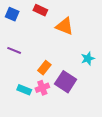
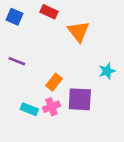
orange triangle: (65, 26) -> (79, 32), turned 30
purple square: (66, 82) -> (80, 99), turned -30

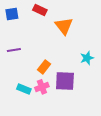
blue square: (14, 17) -> (12, 14), turned -32
purple line: (17, 61) -> (14, 50), turned -32

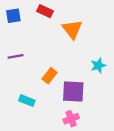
pink cross: (42, 87) -> (71, 119), moved

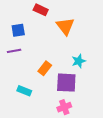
blue square: (13, 16) -> (18, 30), moved
cyan star: (98, 65) -> (79, 61), moved

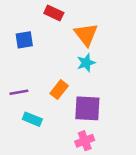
purple line: (14, 51) -> (19, 92), moved
cyan star: (79, 61) -> (86, 63), moved

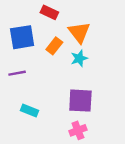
blue square: (24, 40) -> (22, 37), size x1.5
orange rectangle: (59, 90) -> (54, 46), moved
purple line: (19, 92) -> (17, 73), moved

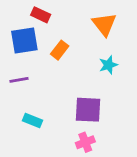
red rectangle: (49, 12) -> (41, 15), moved
orange triangle: (79, 32) -> (104, 24), moved
cyan star: (79, 58) -> (108, 65), moved

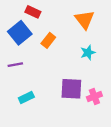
blue square: (24, 41) -> (20, 33), turned -30
cyan rectangle: (32, 120) -> (26, 98), turned -48
pink cross: (85, 142) -> (94, 96), moved

